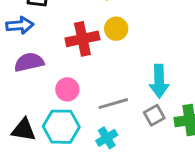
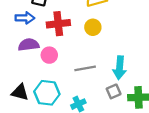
red cross: (82, 39) -> (58, 24), moved
pink circle: (67, 89) -> (49, 55), moved
gray line: (113, 104) -> (85, 68), moved

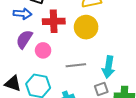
yellow circle: (93, 27) -> (86, 27), size x1.5
purple semicircle: (29, 45) -> (24, 39), turned -54

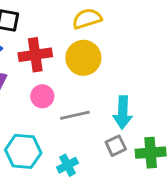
pink circle: (43, 50) -> (42, 96), moved

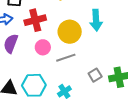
yellow circle: (83, 58) -> (70, 32), moved
cyan arrow: (123, 112) -> (96, 20), moved

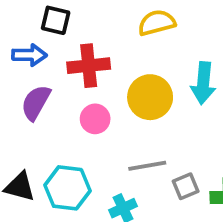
gray line: (66, 58) -> (147, 166), moved

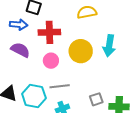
purple semicircle: (36, 103) -> (20, 50), turned 84
gray line: (147, 166) -> (60, 86), moved

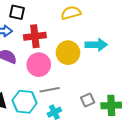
cyan arrow: (109, 46) -> (96, 45), turned -95
pink circle: (51, 61) -> (39, 65), size x1.5

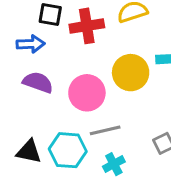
red cross: (35, 36) -> (87, 26), moved

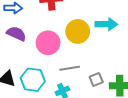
gray line: (105, 130) -> (70, 68), moved

